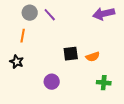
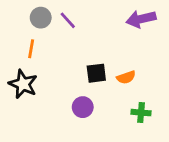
black star: (17, 62) -> (23, 84), size x1.5
purple circle: (52, 82) -> (83, 107), moved

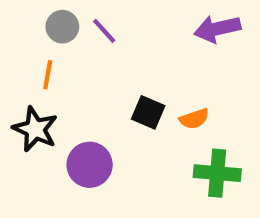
black square: (96, 73) -> (148, 112), turned 30
purple circle: (83, 107) -> (90, 165), moved, size x1.4
green cross: (141, 113) -> (217, 173), size x1.5

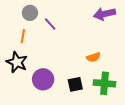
purple line: (104, 31) -> (50, 24), moved
black square: (148, 112) -> (75, 84), moved, turned -35

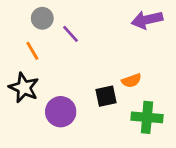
orange line: (23, 36) -> (32, 51), turned -40
black square: (75, 84) -> (106, 96), moved

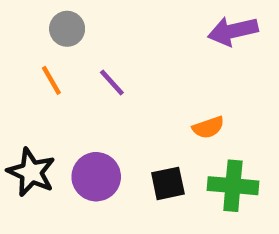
purple line: (71, 34) -> (112, 83), moved
black star: (24, 88) -> (31, 172), moved
black square: (106, 96) -> (168, 183), moved

